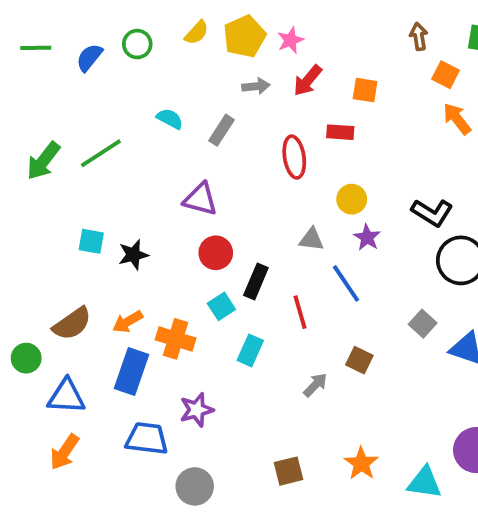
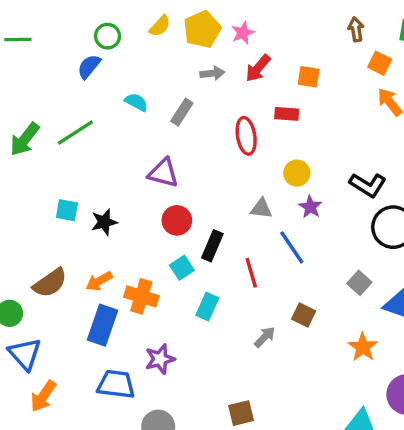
blue semicircle: (89, 57) -> (89, 67), moved
blue triangle: (66, 396) -> (25, 354), moved, turned 45
orange star: (361, 463) -> (363, 347), moved

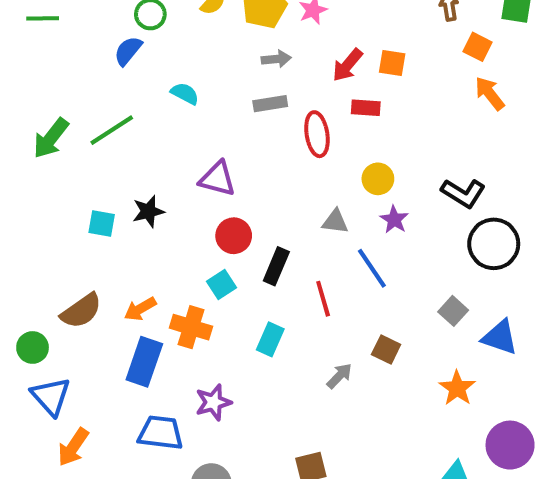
red arrow: (258, 68) -> (347, 65), moved
gray rectangle: (182, 112) -> (270, 104), moved, turned 48
black star: (104, 222) -> (148, 211), moved
cyan square: (182, 268) -> (221, 285), moved

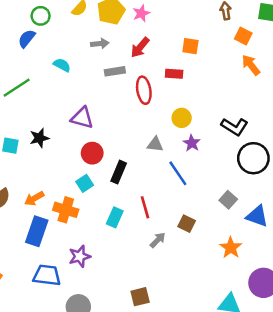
gray arrow: (276, 59) -> (100, 44), moved
red arrow: (347, 65) -> (140, 47), moved
red line: (323, 299) -> (145, 207), moved

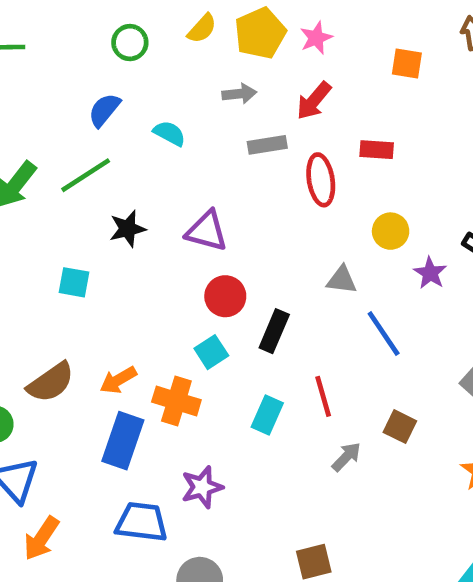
blue semicircle: (27, 39) -> (104, 110), moved
orange square: (190, 46) -> (407, 63), moved
black star: (39, 138) -> (128, 229), moved
purple star: (192, 143) -> (430, 273), moved

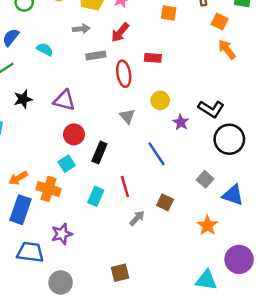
gray triangle: (342, 280) -> (127, 116), moved, turned 42

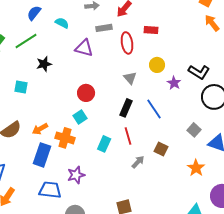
purple triangle: (64, 100) -> (84, 48), moved
black rectangle: (99, 153) -> (126, 108), moved

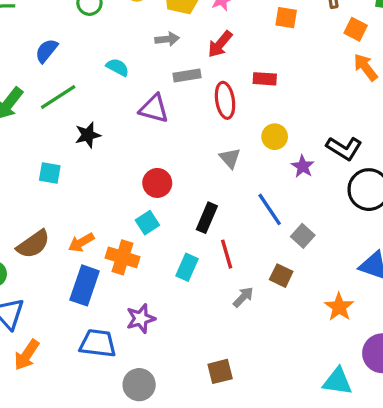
blue semicircle: (34, 13) -> (46, 51), moved
black rectangle: (126, 108) -> (207, 218), moved
gray square: (194, 130) -> (303, 236), moved

